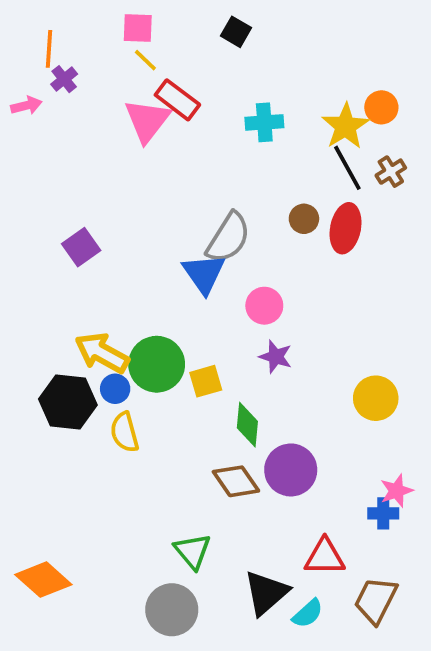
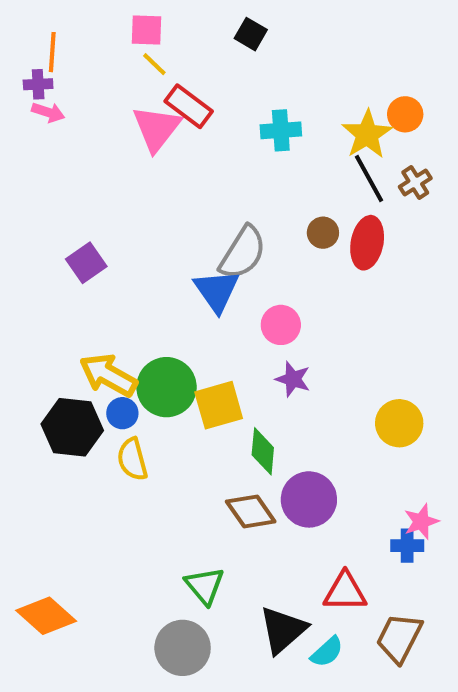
purple cross: (64, 79) -> (38, 84), moved, turned 36
pink arrow: (26, 105) -> (48, 112), moved, turned 32
yellow square: (206, 381) -> (219, 405), size x1.4

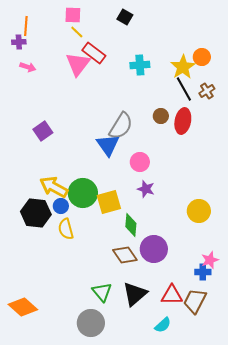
pink arrow: (48, 112) -> (28, 67), moved
black triangle: (283, 630) -> (135, 294), moved
brown trapezoid: (399, 638) -> (195, 301), moved

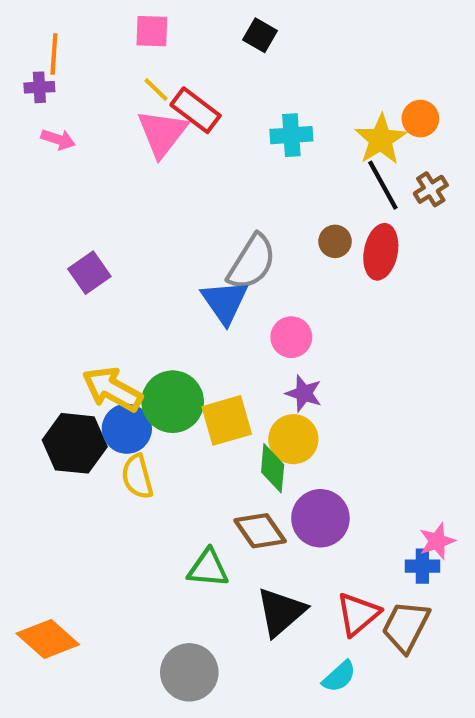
yellow line: (77, 32) -> (156, 89), moved
blue circle: (61, 206) -> (127, 429), size x1.5
yellow circle: (199, 211) -> (293, 439), moved
green triangle: (102, 292) -> (208, 568), moved, turned -45
red triangle: (172, 295) -> (358, 614), turned -40

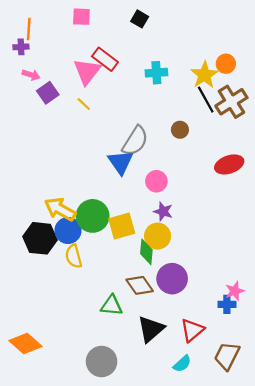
yellow line: (156, 89) -> (84, 104), moved
brown cross: (431, 189) -> (231, 102), size x1.8
red ellipse: (381, 252) -> (229, 164), moved, turned 60
purple square: (89, 273) -> (48, 93), moved
brown trapezoid: (406, 627) -> (227, 356), moved

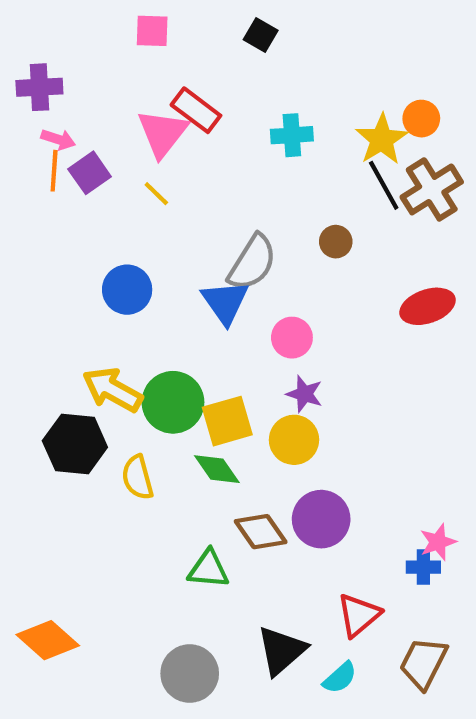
orange line: (29, 29) -> (54, 171), moved
purple cross: (21, 47) -> (39, 87), size x1.5
blue circle: (68, 231) -> (127, 290), moved
green diamond: (146, 252) -> (217, 469), moved, turned -40
black triangle: (151, 329) -> (281, 651), moved

